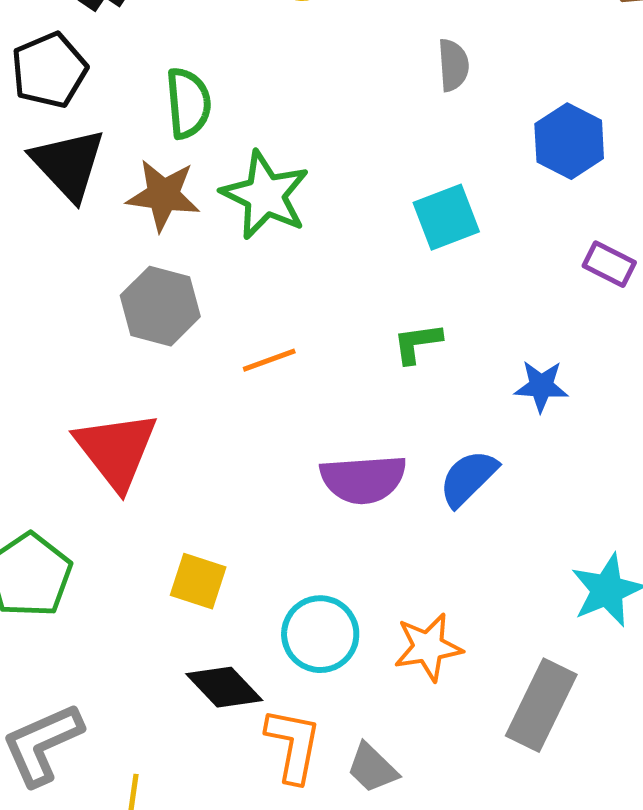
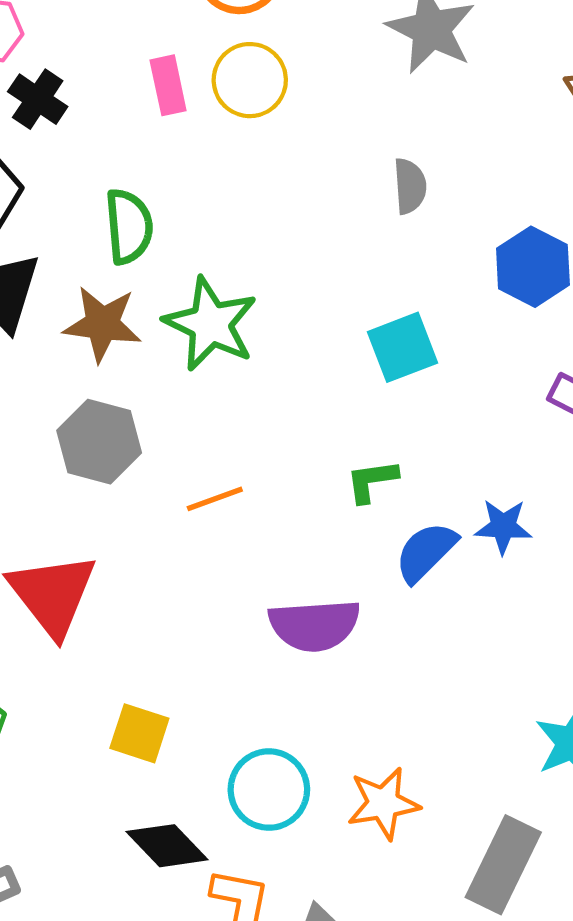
blue semicircle: (468, 478) -> (426, 552), moved

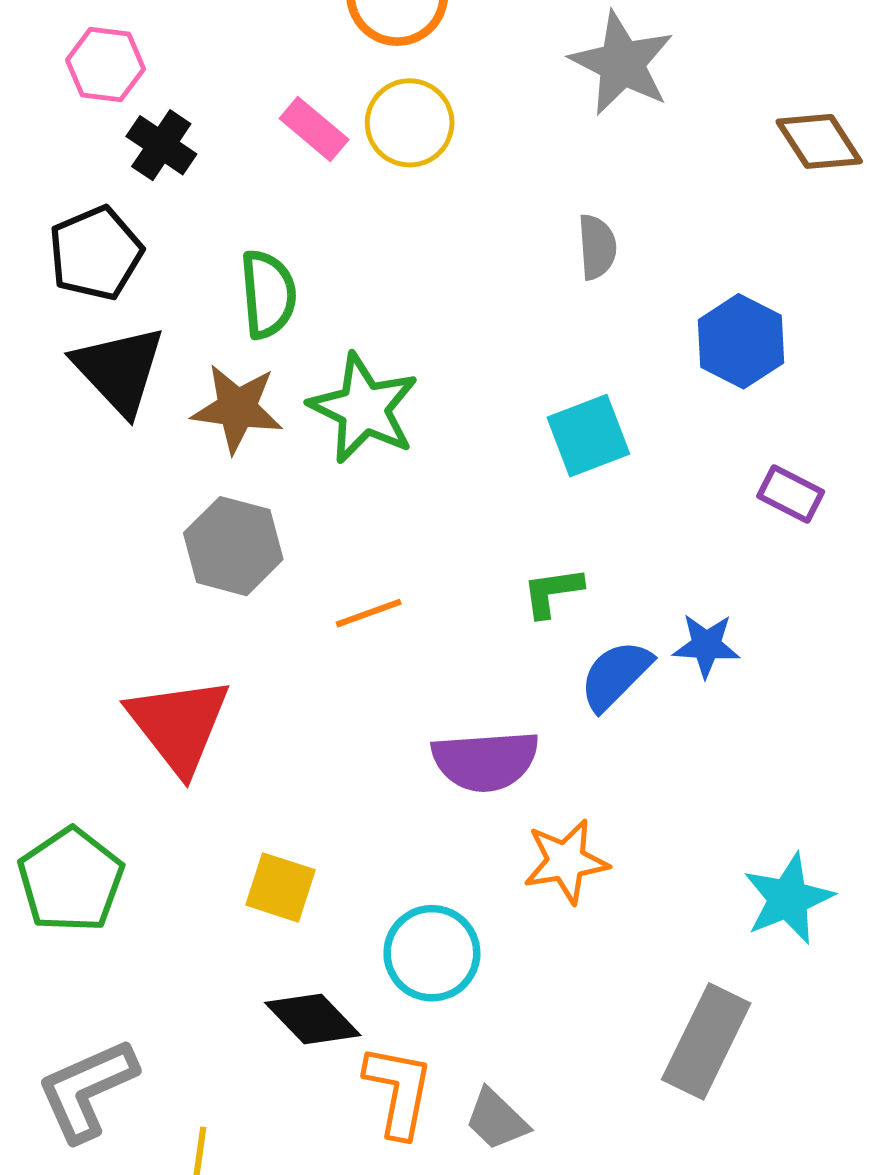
pink rectangle: (168, 85) -> (314, 129), turned -38
orange star: (383, 803) -> (566, 861), moved

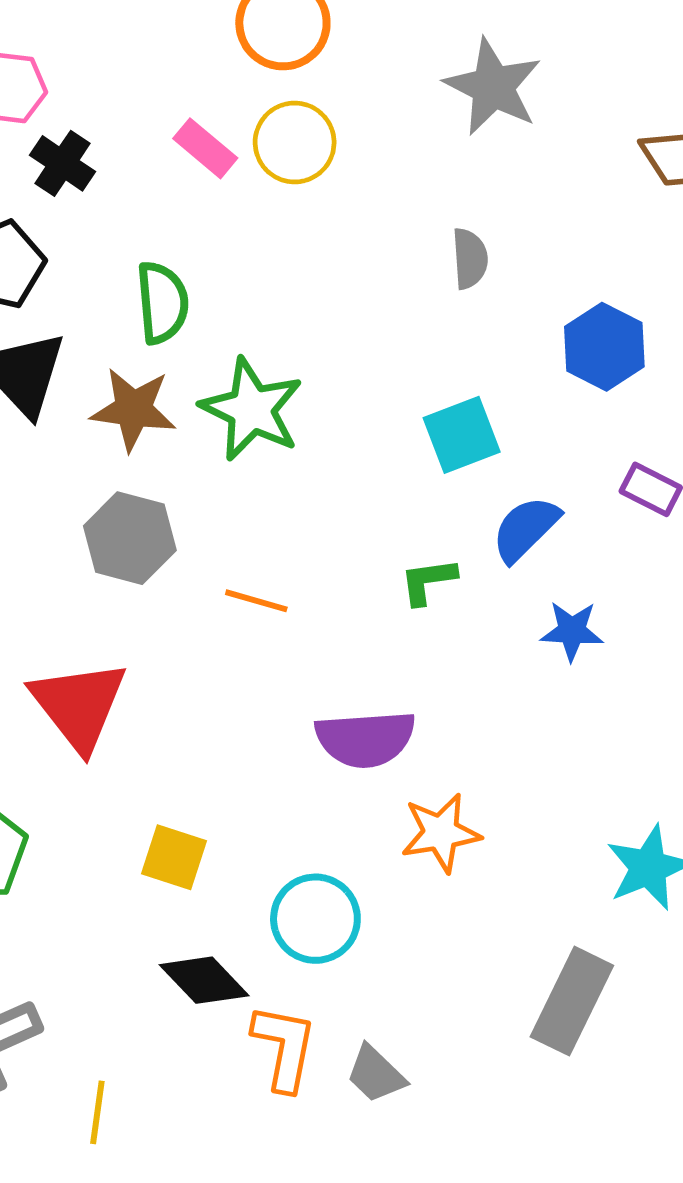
orange line: (369, 613) -> (256, 601), turned 36
blue semicircle: (616, 675) -> (525, 529), moved

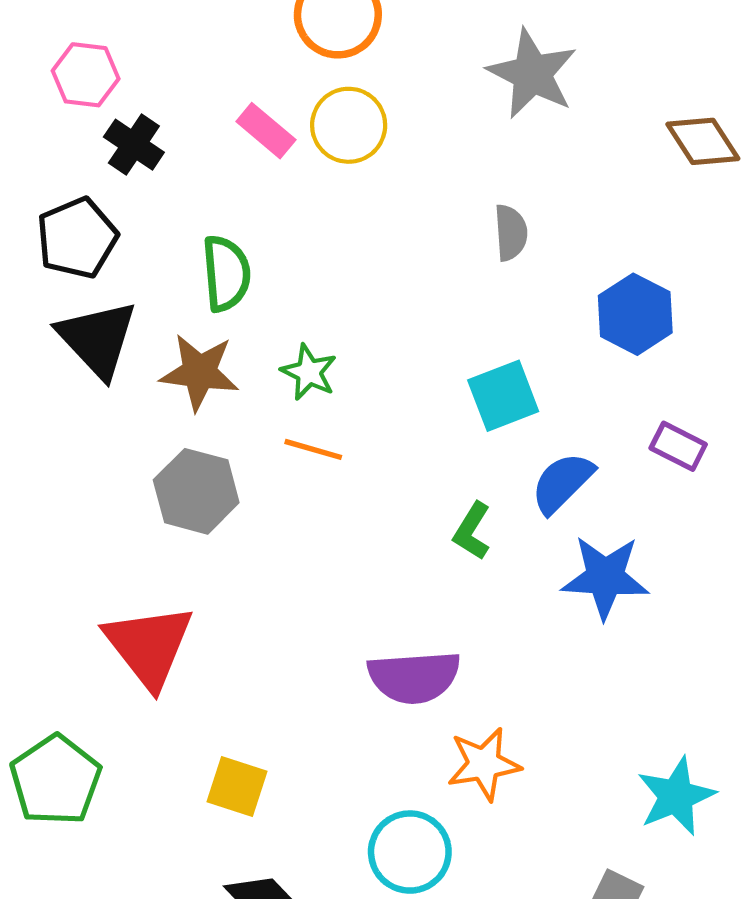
green star: (252, 409) -> (309, 372), size x0.6
green L-shape: (428, 581) -> (472, 531), turned -50
orange line: (256, 601) -> (313, 449), moved
blue star: (572, 631) -> (605, 577), size x1.5
cyan circle: (315, 919) -> (410, 852), moved

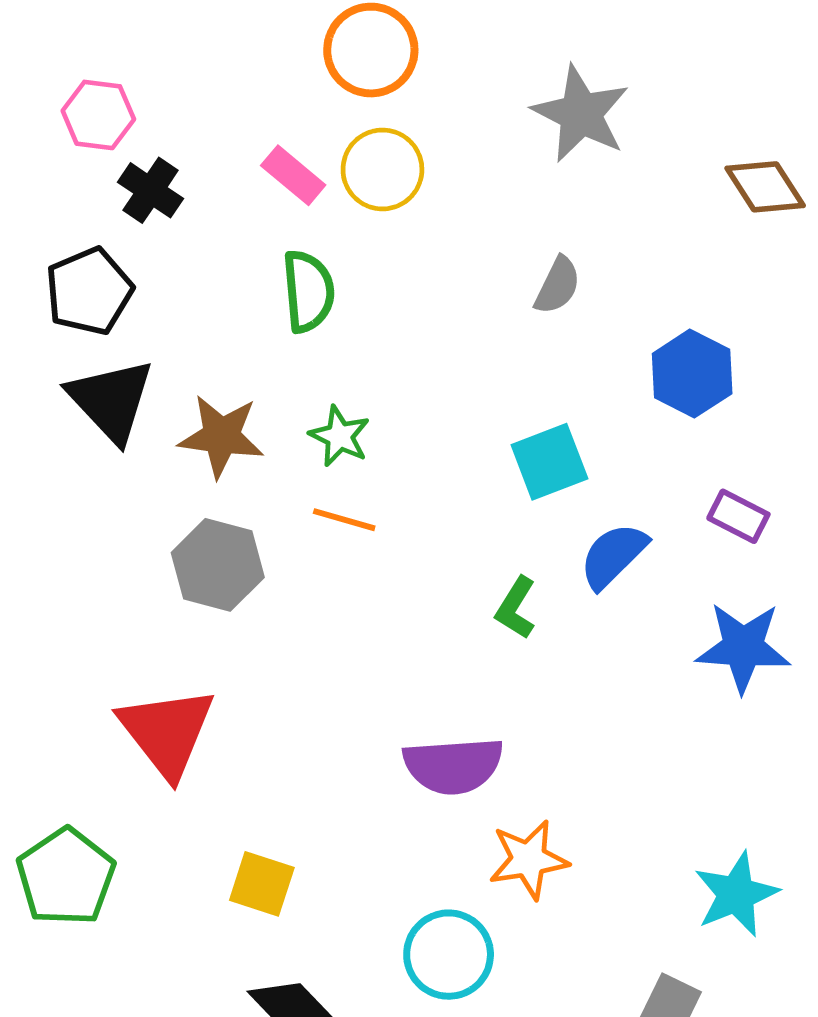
gray semicircle: (511, 233) -> (558, 285), turned 30
green semicircle: (226, 273) -> (308, 291), moved
blue star: (605, 577) -> (743, 647), moved

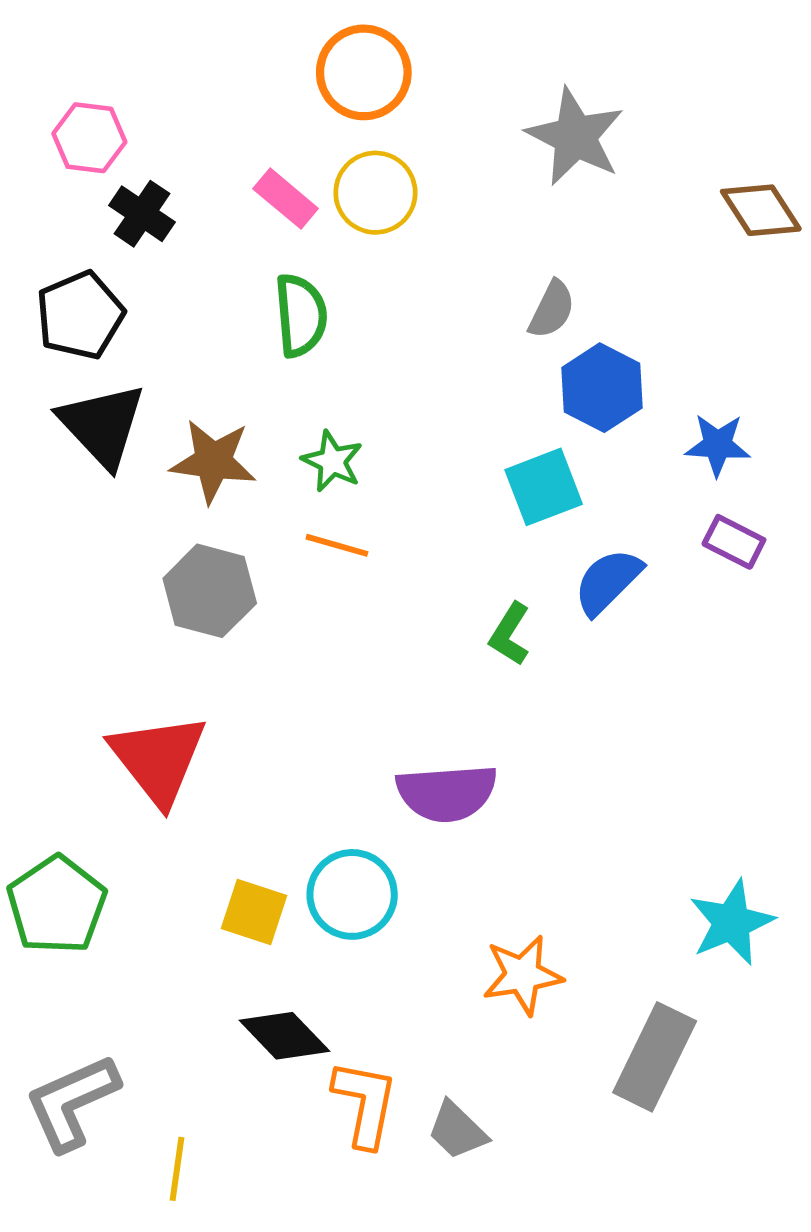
blue hexagon: (692, 374) -> (602, 388), moved
blue star: (743, 647) -> (718, 445), moved, size x0.7
orange star: (529, 859) -> (523, 975), moved
cyan circle: (449, 955) -> (352, 894), moved

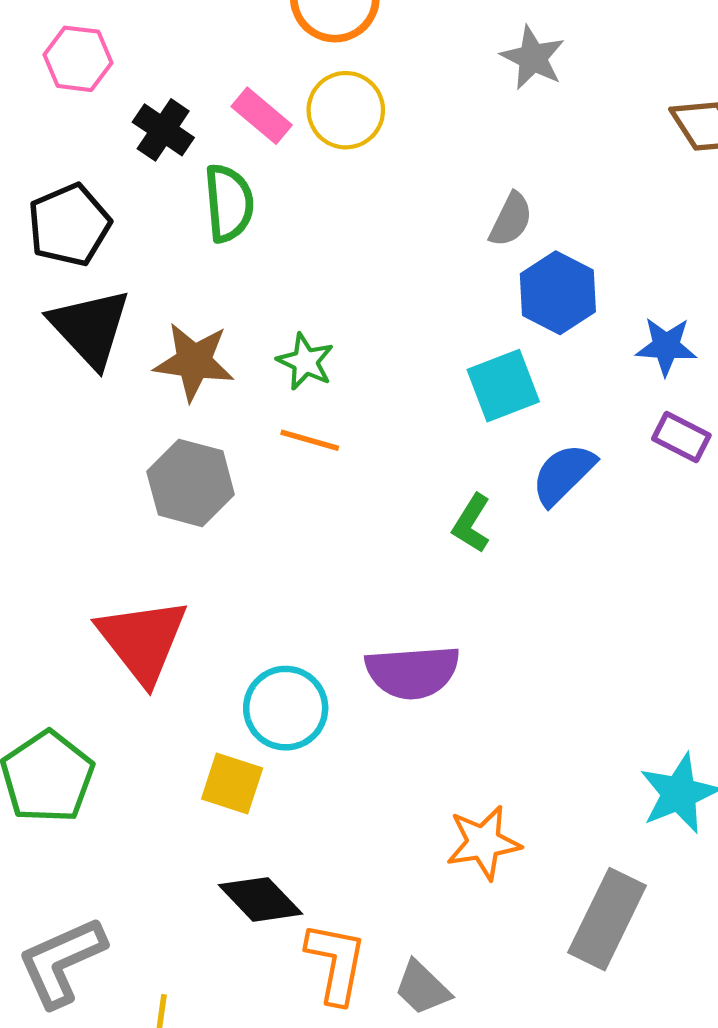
gray star: (575, 137) -> (533, 58), size x0.7
black cross: (142, 214) -> (163, 130), moved
green semicircle: (301, 315) -> (229, 203), moved
cyan circle: (352, 894) -> (286, 708), moved

